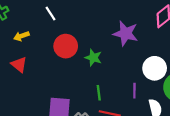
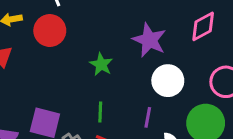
red circle: (66, 46) -> (50, 31), moved
white circle: (155, 68) -> (168, 81), moved

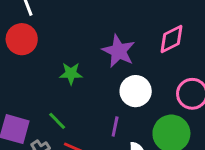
green star: (101, 64) -> (71, 74), turned -30
green line: (100, 112) -> (57, 121), moved, turned -48

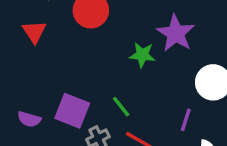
purple star: (119, 51) -> (176, 33), moved

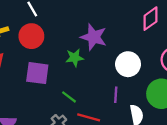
purple square: (72, 111) -> (37, 73), moved

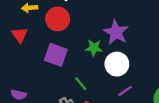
white circle: (128, 64) -> (117, 64), moved
purple line: (116, 95) -> (125, 91), turned 40

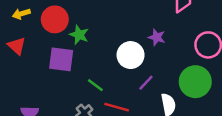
purple star: (116, 32) -> (157, 37), moved, size x0.6
green star: (94, 48) -> (79, 35), moved, turned 30

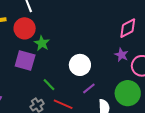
purple star: (157, 37) -> (121, 55), moved

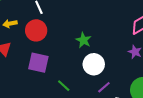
green star: (42, 43) -> (83, 40), moved

